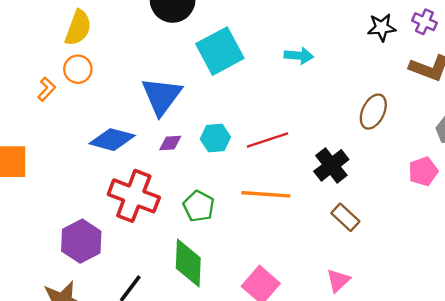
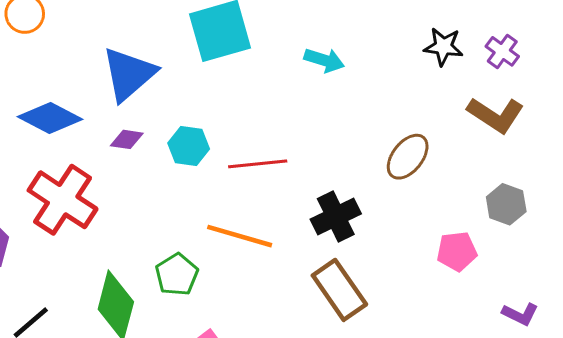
green pentagon: (199, 206) -> (177, 275), moved
brown rectangle: (345, 217) -> (339, 290), size x1.5

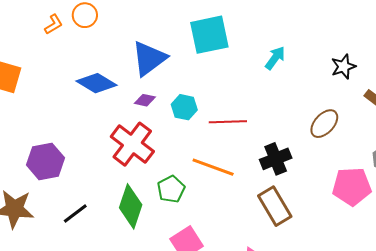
black star: (443, 47) -> (344, 67), moved, turned -30
cyan arrow: (324, 60) -> (275, 58), turned -75
red cross: (63, 200) -> (132, 144), moved
pink pentagon: (457, 251) -> (352, 186), size x1.5

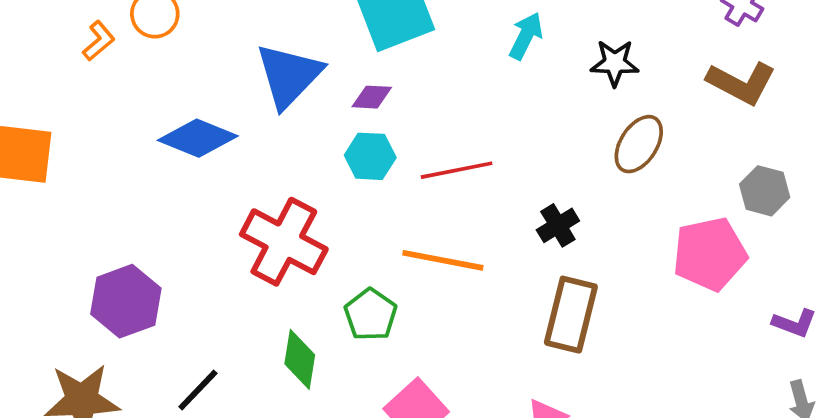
black star: (344, 67) -> (615, 63), moved, turned 30
purple diamond: (145, 100) -> (372, 97), moved
black cross: (276, 159) -> (558, 225), size x0.7
green diamond: (131, 206) -> (300, 359), size x0.7
brown rectangle: (275, 206) -> (571, 315), turned 54

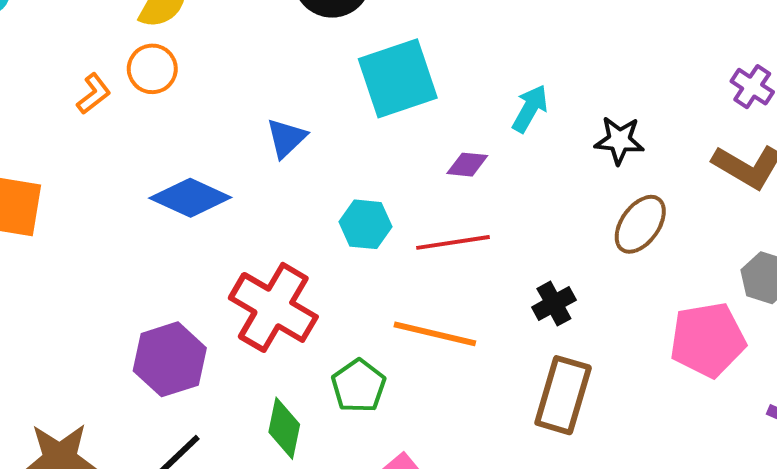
blue triangle: (289, 75) -> (286, 138), size x0.6
purple diamond: (372, 97) -> (467, 165), moved
purple hexagon: (126, 301) -> (170, 359), moved

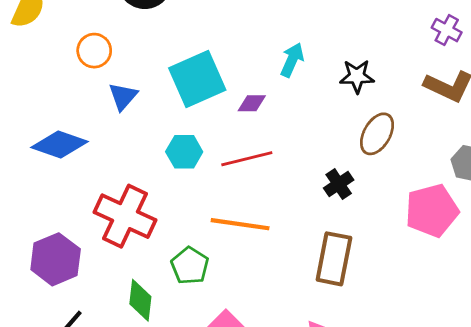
orange circle: (152, 69) -> (94, 51), moved
cyan square: (398, 78) -> (197, 79), moved
black cross: (554, 304) -> (339, 184), moved

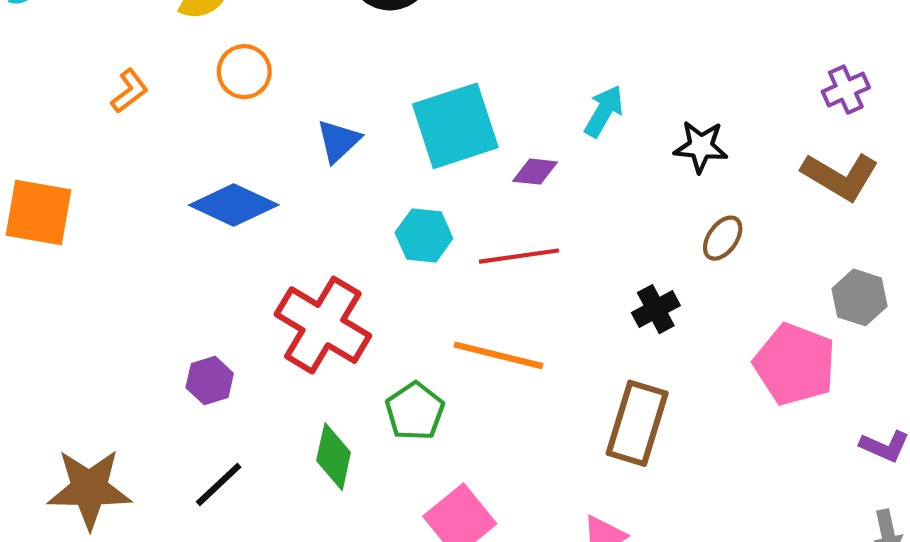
purple cross: (447, 30) -> (846, 90), turned 32
orange circle: (94, 51) -> (244, 72), moved
brown ellipse: (377, 134) -> (723, 238), size x0.7
pink pentagon: (432, 210) -> (795, 364), turned 30
purple hexagon: (56, 259) -> (210, 380), size x0.6

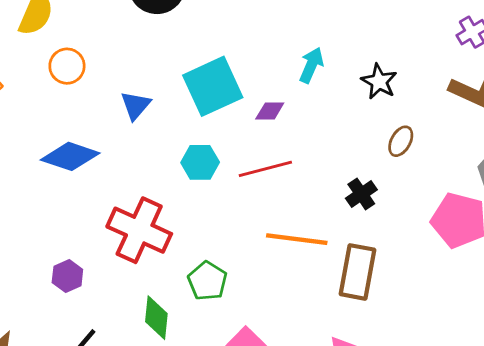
black star: (701, 147) -> (379, 82), turned 30
orange line: (498, 355) -> (297, 239), moved

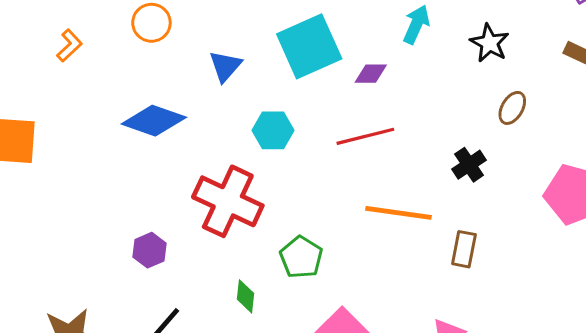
cyan hexagon: (200, 162) -> (273, 130), moved
brown rectangle: (357, 272) -> (464, 249), size x0.6
green diamond: (156, 318) -> (245, 296), size x0.7

